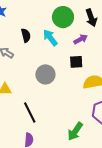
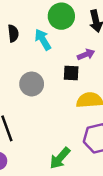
purple arrow: (81, 39) -> (86, 54), moved

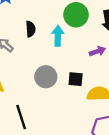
cyan arrow: (43, 40) -> (58, 36), turned 30
black square: (71, 73) -> (76, 79), moved

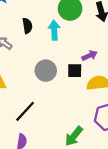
purple arrow: (97, 51) -> (90, 56), moved
black line: (21, 117) -> (25, 111), turned 65

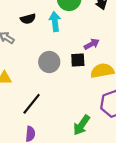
black semicircle: (27, 26) -> (28, 19), turned 88

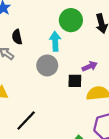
black semicircle: (28, 19) -> (17, 37), moved, turned 88
gray circle: (49, 62) -> (47, 65), moved

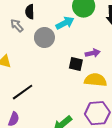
cyan arrow: (55, 41) -> (65, 23), turned 54
gray circle: (47, 65) -> (44, 38), moved

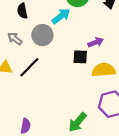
gray arrow: (17, 25) -> (15, 39), moved
black line: (23, 92) -> (29, 67), moved

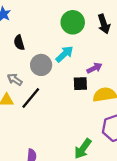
cyan arrow: (61, 16) -> (64, 54), moved
gray arrow: (15, 39) -> (15, 79), moved

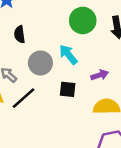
cyan arrow: (64, 54) -> (68, 55), turned -96
black square: (80, 84) -> (68, 89), moved

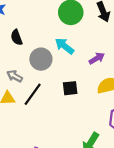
black square: (68, 89) -> (70, 88), moved

